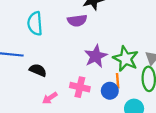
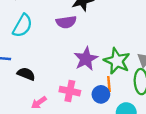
cyan semicircle: (35, 24) -> (22, 26), turned -145

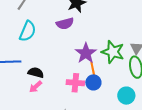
orange line: (109, 84) -> (93, 68), moved
blue circle: (101, 94) -> (93, 82), moved
pink arrow: (39, 103) -> (36, 87), moved

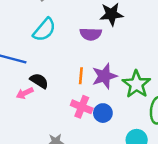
orange line: (93, 68) -> (81, 76), moved
pink arrow: (36, 87) -> (25, 93), moved

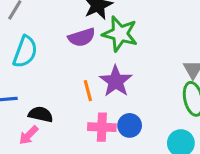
green star: (136, 84) -> (120, 34), moved

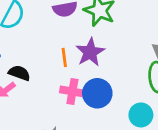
blue circle: (130, 125) -> (97, 93), size x1.4

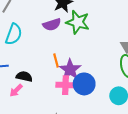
purple star: (90, 52) -> (70, 70), moved

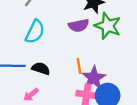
black semicircle: (24, 76) -> (41, 69), moved

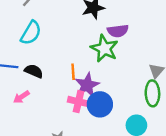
purple semicircle: (79, 25) -> (118, 31), moved
green star: (108, 26) -> (104, 48), moved

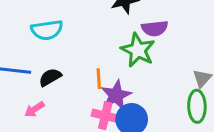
cyan semicircle: (31, 33) -> (47, 30), turned 50
black semicircle: (34, 71) -> (50, 77), turned -54

